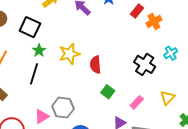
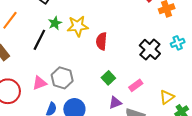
green star: (39, 50) -> (55, 23), moved
green square: (108, 92) -> (108, 78), moved
yellow triangle: (167, 98) -> (167, 97), moved

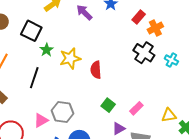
green star: (55, 23) -> (47, 50), moved
cyan cross: (178, 43) -> (171, 60), turned -32
black cross: (150, 49) -> (144, 53), moved
yellow triangle: (167, 97) -> (169, 115), turned 35

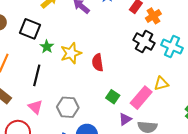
cyan cross: (171, 60) -> (172, 47), size x1.5
pink rectangle: (136, 108) -> (141, 98), size x1.6
yellow triangle: (169, 115) -> (161, 84), moved
pink triangle: (41, 120) -> (35, 107), moved, turned -42

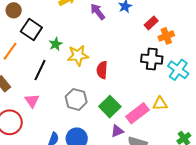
black square: (30, 29) -> (31, 29), moved
black cross: (144, 42) -> (152, 59), turned -35
green square: (113, 97) -> (110, 107), size x1.5
gray hexagon: (68, 107) -> (76, 99), moved

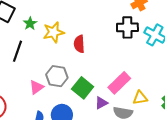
pink triangle: (32, 101) -> (36, 87), moved, turned 35
yellow triangle: (160, 104) -> (140, 98), moved
green square: (110, 107) -> (83, 88), moved

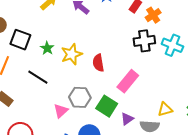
black line: (18, 51) -> (38, 77), turned -70
pink rectangle: (119, 83) -> (128, 81), moved

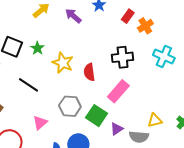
black cross: (144, 41) -> (123, 57), moved
green star: (47, 48) -> (37, 48), moved
yellow star: (72, 54) -> (63, 63), turned -30
pink triangle: (61, 111) -> (40, 123), moved

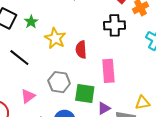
black cross: (123, 57) -> (115, 25), moved
pink rectangle: (118, 91) -> (108, 71), turned -50
green square: (97, 116) -> (85, 93), turned -30

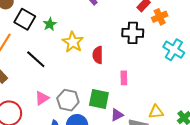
pink rectangle: (108, 71) -> (124, 78), size x0.6
gray hexagon: (59, 82) -> (68, 100), moved

